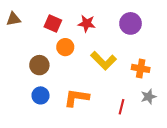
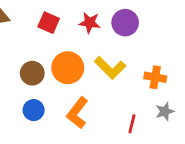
purple circle: (131, 23) -> (125, 23), moved
orange circle: (65, 47) -> (68, 68), moved, size x1.5
orange L-shape: (77, 98) -> (77, 113), turned -60

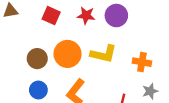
yellow L-shape: (110, 68) -> (104, 54), turned -32

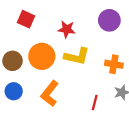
red star: (86, 16) -> (67, 29), moved
purple circle: (116, 16) -> (109, 20), moved

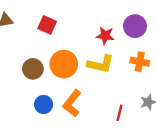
red star: (67, 29) -> (105, 36), moved
orange cross: (114, 64) -> (140, 62), moved
blue circle: (14, 91) -> (44, 104), moved

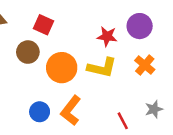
orange cross: (140, 62) -> (145, 65), turned 30
brown circle: (33, 69) -> (28, 52), moved
red line: (120, 113) -> (123, 121), turned -42

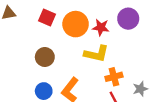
brown circle: (28, 52) -> (45, 57), moved
orange cross: (145, 65) -> (114, 77), moved, turned 35
orange circle: (62, 68) -> (76, 24), moved

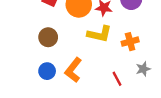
orange cross: (114, 77) -> (130, 42), moved

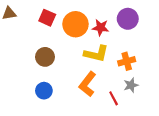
gray star: (143, 69) -> (131, 85), moved
orange L-shape: (73, 70) -> (87, 84), moved

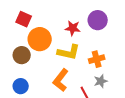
orange circle: (75, 24) -> (40, 39), moved

